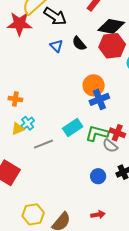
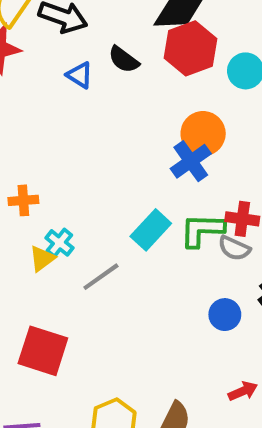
orange circle: (94, 85) -> (203, 134), moved

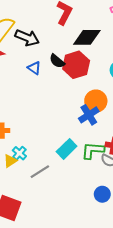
red hexagon: (190, 48) -> (76, 65), moved

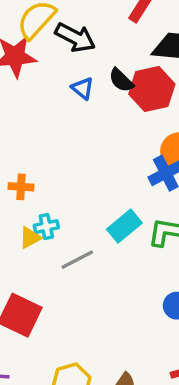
cyan cross: (19, 153) -> (46, 227), turned 32

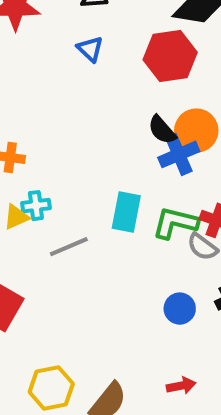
black semicircle: (121, 80) -> (162, 130), moved
cyan rectangle: (124, 226) -> (126, 212), turned -44

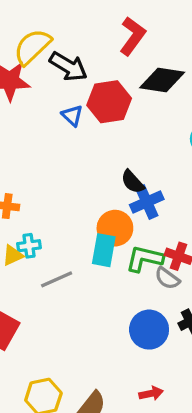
red hexagon: (170, 56) -> (109, 102), moved
orange circle: (196, 131) -> (115, 228), moved
blue circle: (180, 309) -> (149, 330), size x1.5

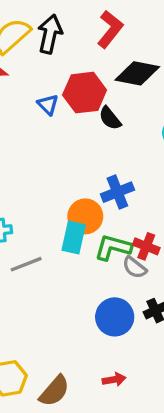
black arrow: (68, 66) -> (50, 34), moved, turned -111
black semicircle: (133, 182) -> (110, 118), moved

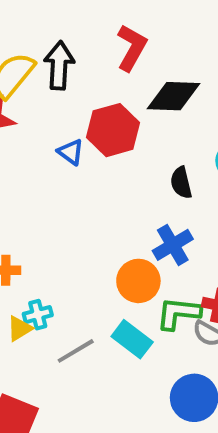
black semicircle: (110, 118) -> (181, 183), moved, turned 35
cyan rectangle: (74, 237) -> (132, 339), moved, turned -56

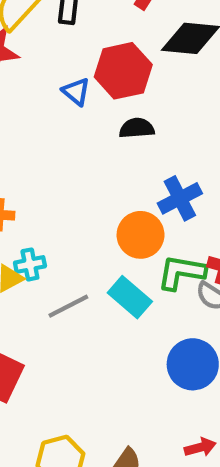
black semicircle: (181, 183) -> (137, 128), moved, turned 96

